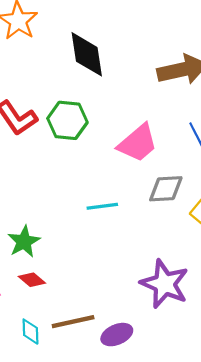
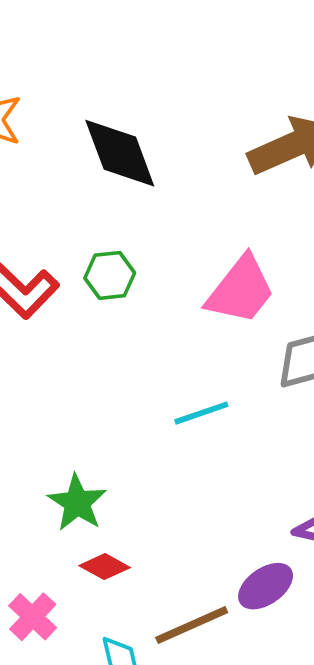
green hexagon: (67, 120) -> (110, 275), size x0.7
purple ellipse: (117, 335) -> (266, 586), moved

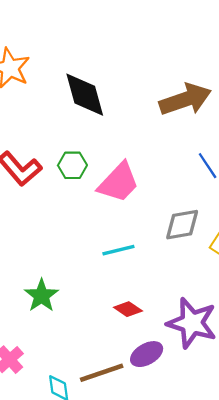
pink trapezoid: (241, 290) -> (119, 183), moved
red diamond: (105, 567) -> (128, 309), moved

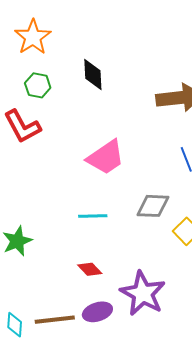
black diamond: (85, 95) -> (93, 75), size x0.7
green hexagon: (72, 165) -> (38, 85), moved

